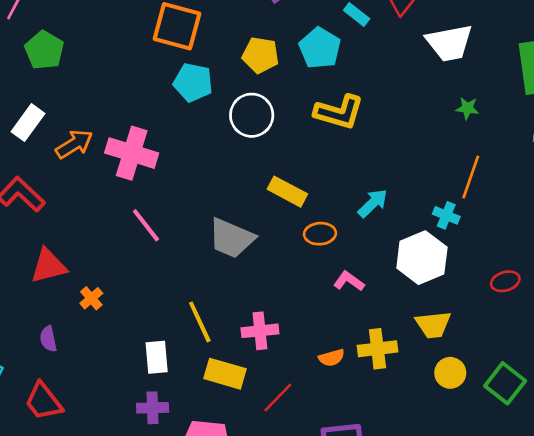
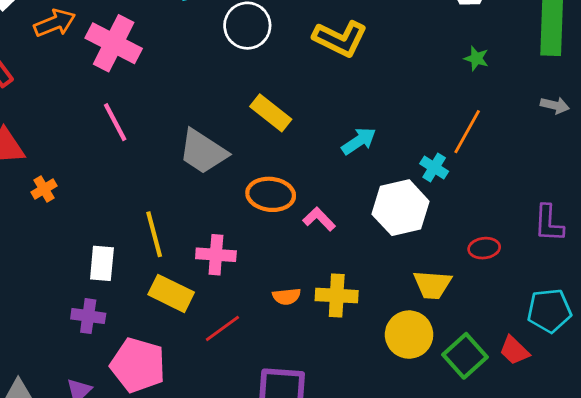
orange ellipse: (320, 234) -> (271, 194), moved, size x1.4
yellow trapezoid: (433, 325) -> (432, 285), moved
yellow circle: (450, 373) -> (409, 335), size x1.4

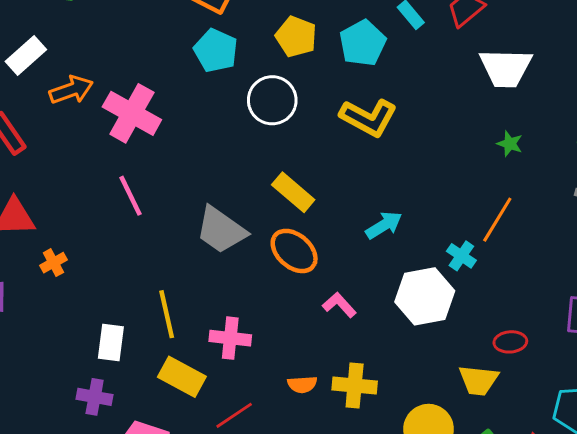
orange ellipse: (271, 194) -> (294, 251), moved, turned 33
yellow trapezoid: (432, 285) -> (479, 380), moved

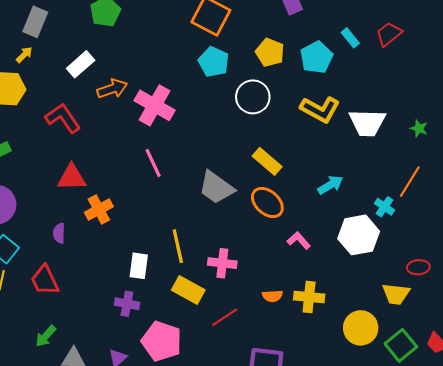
white trapezoid: (506, 68) -> (367, 123), moved
orange cross: (53, 263) -> (99, 209), size x1.5

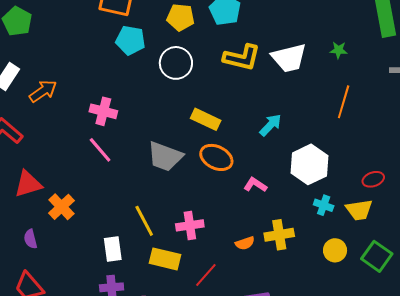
pink cross: (155, 105) -> (103, 111), moved, size x0.7
cyan cross: (385, 207) -> (324, 205), moved
yellow circle: (361, 328) -> (335, 250), size x0.7

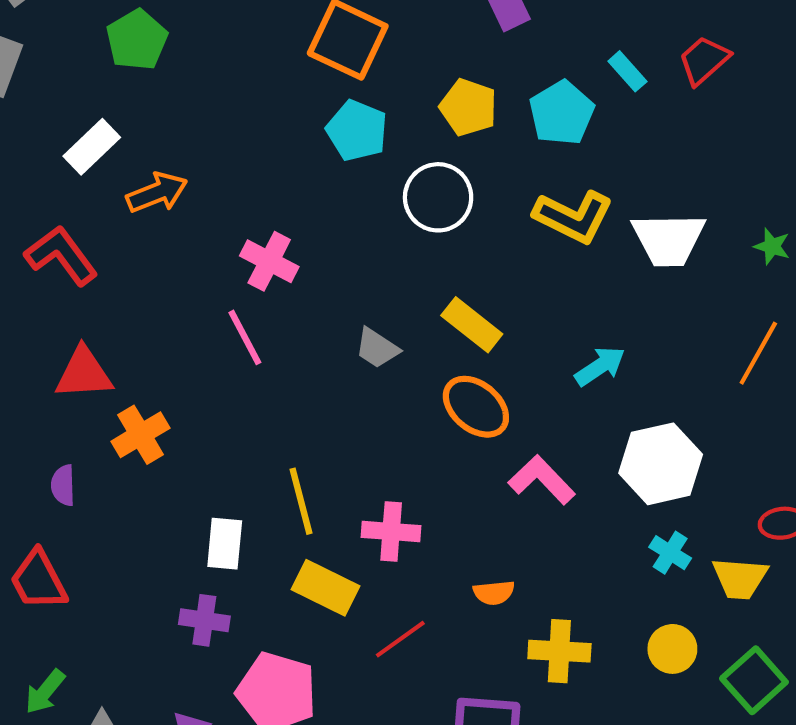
gray trapezoid: (165, 156) -> (377, 348), moved, size x0.6
pink L-shape: (255, 185) -> (542, 480), size x1.4
yellow cross: (279, 235) -> (559, 651), moved

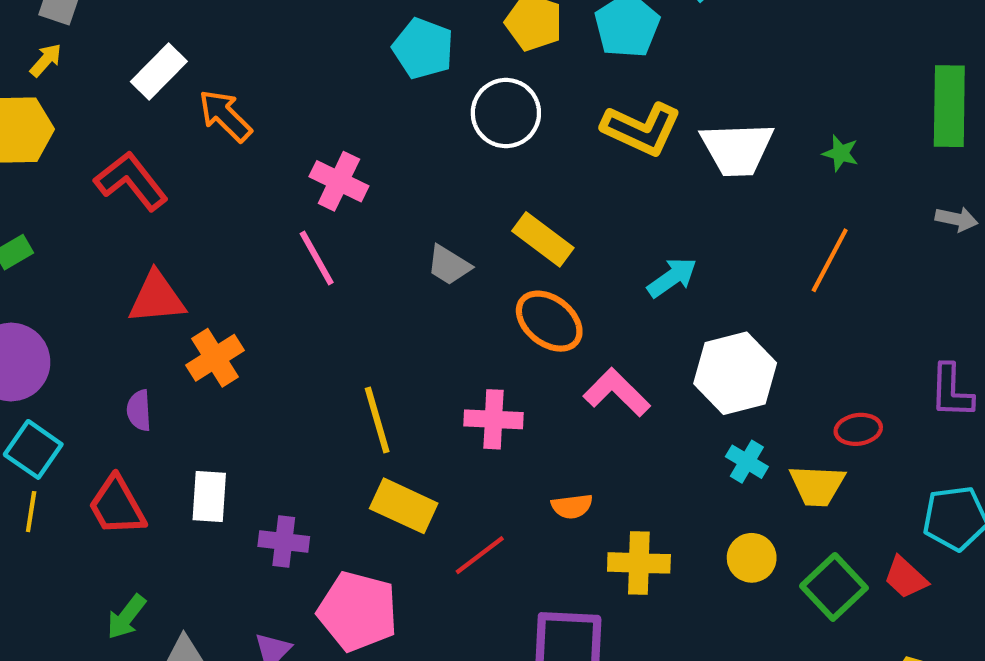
orange arrow: (157, 193) -> (225, 116), turned -112
pink cross: (391, 531) -> (493, 419), moved
white rectangle: (225, 544) -> (209, 496), moved

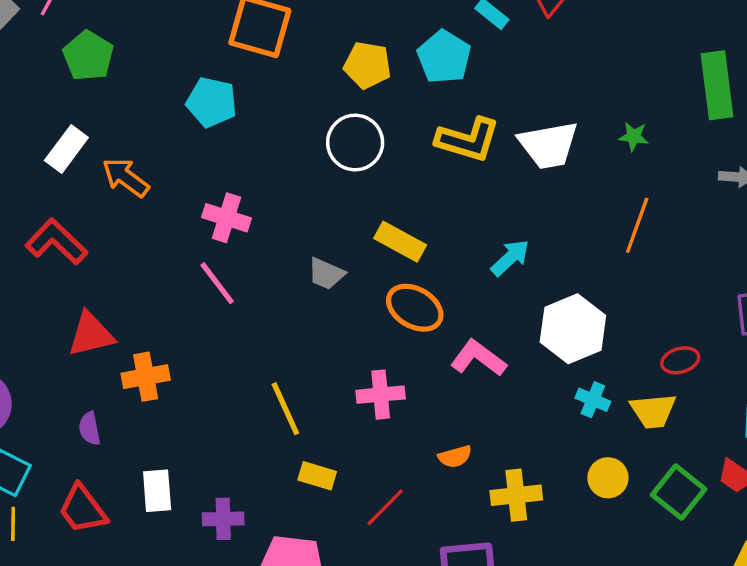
cyan pentagon: (423, 48) -> (212, 102), moved
orange cross: (215, 358) -> (146, 377), turned 30
yellow rectangle: (404, 506) -> (317, 476), size x0.7

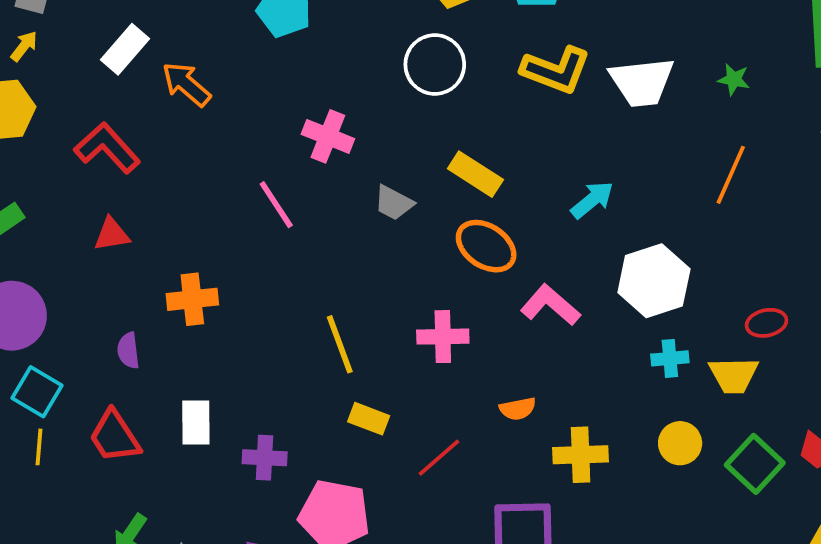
pink cross: (226, 218) -> (328, 136), moved
red triangle: (91, 334) -> (112, 234), moved, size x0.7
cyan cross: (593, 400) -> (670, 358), turned -32

